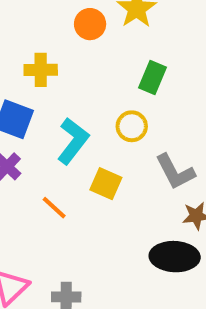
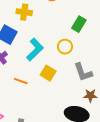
orange line: (54, 208) -> (21, 81), turned -32

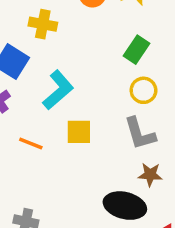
yellow circle: (65, 47) -> (143, 90), moved
yellow square: (48, 73) -> (79, 132), turned -35

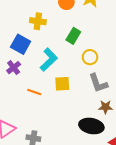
green rectangle: (137, 50) -> (73, 36), moved
yellow circle: (143, 90) -> (90, 57), moved

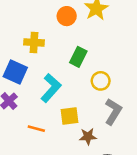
gray L-shape: (98, 83) -> (113, 112), turned -125
brown star: (105, 107) -> (88, 136), moved

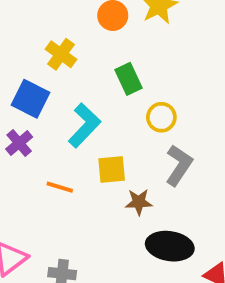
yellow cross: (34, 42) -> (61, 54), turned 30
green rectangle: (78, 57) -> (128, 79), turned -54

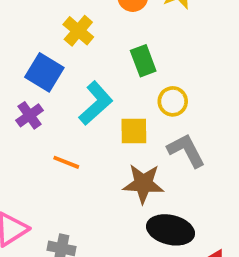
gray L-shape: (179, 165) -> (186, 150), turned -66
yellow square: (112, 169) -> (134, 131), moved
brown star: (139, 202) -> (143, 184), size x1.5

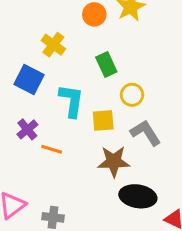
cyan L-shape: (96, 103) -> (71, 101), turned -36
purple cross: (30, 115) -> (27, 129), moved

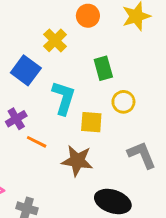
orange circle: (94, 14) -> (88, 16), moved
gray L-shape: (146, 133) -> (142, 155), moved
brown star: (114, 161) -> (77, 161), moved

